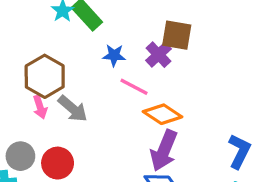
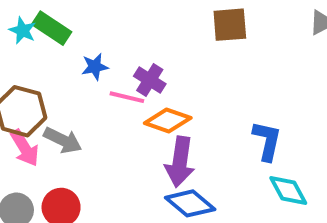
brown square: (177, 35) -> (230, 25), moved
purple cross: (158, 55) -> (150, 80), moved
pink arrow: (40, 107) -> (25, 148), size x1.4

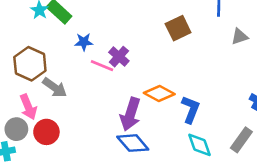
brown square: (230, 25) -> (178, 28), turned -30
orange diamond: (168, 120) -> (159, 93), moved
pink arrow: (25, 148) -> (28, 107), moved

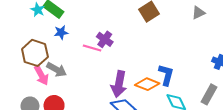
blue star: (84, 42) -> (61, 32), moved
orange diamond: (159, 93) -> (147, 84), moved
pink arrow: (28, 107) -> (41, 75), moved

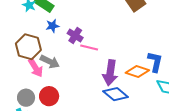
purple cross: (105, 39) -> (75, 36), moved
pink line: (92, 48) -> (89, 48), moved

